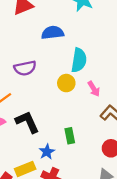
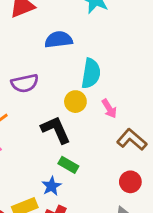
black L-shape: (27, 122) -> (56, 130), moved
green rectangle: (70, 136) -> (68, 165), moved, turned -49

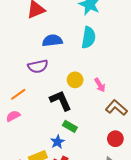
blue semicircle: (59, 40) -> (52, 41), moved
cyan semicircle: (91, 73) -> (89, 37), moved

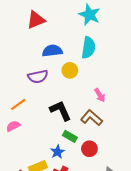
yellow circle: (75, 80) -> (70, 70), moved
brown L-shape: (116, 108) -> (91, 118), moved
red circle: (115, 139) -> (89, 149), moved

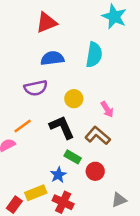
cyan star: (89, 15) -> (114, 17), moved
red triangle: (36, 20) -> (46, 23), moved
yellow circle: (70, 70) -> (74, 99), moved
orange line: (18, 104) -> (23, 126), moved

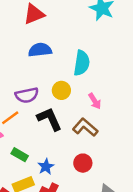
cyan semicircle: (94, 55) -> (82, 63), moved
purple semicircle: (36, 88) -> (27, 95), moved
green rectangle: (73, 157) -> (20, 155), moved

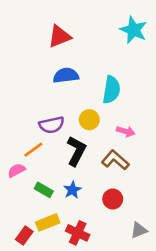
pink arrow: (95, 101) -> (126, 131), turned -42
black L-shape: (49, 119) -> (76, 151), turned 52
blue star: (46, 167) -> (72, 190), moved

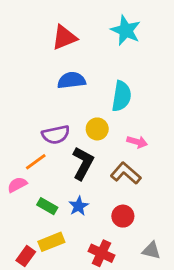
cyan star: (134, 30) -> (126, 30), moved
gray triangle: (139, 230) -> (151, 250), turned 36
red cross: (78, 233) -> (101, 253), moved

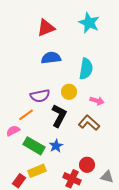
green rectangle: (47, 206) -> (34, 146), size x1.5
red circle: (123, 216) -> (87, 165), moved

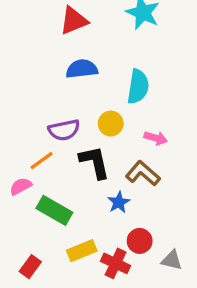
black L-shape: (59, 116) -> (95, 162), turned -40
blue star: (56, 146) -> (119, 202), moved
yellow rectangle: (37, 171) -> (82, 251), moved

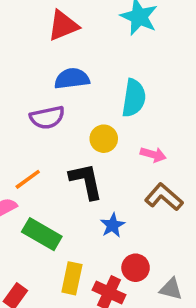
purple semicircle: (64, 130) -> (47, 117), moved
brown L-shape: (143, 173) -> (164, 197), moved
yellow rectangle: (82, 251) -> (72, 278), turned -56

